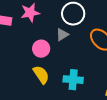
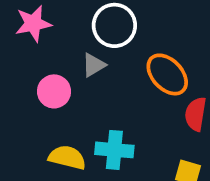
yellow semicircle: (41, 75) -> (67, 157), moved, turned -42

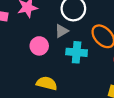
cyan cross: (114, 150) -> (77, 52), moved

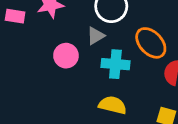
yellow semicircle: (47, 83) -> (113, 105), moved

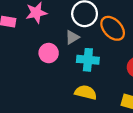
orange ellipse: (151, 43) -> (113, 28), moved

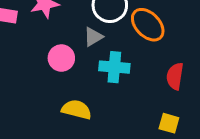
yellow semicircle: (86, 92) -> (77, 110), moved

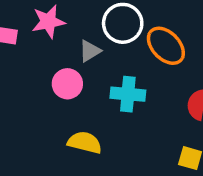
gray triangle: (93, 37) -> (90, 51), moved

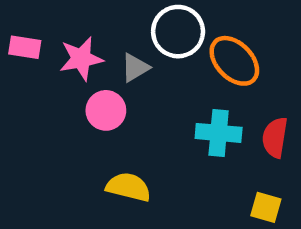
pink star: (48, 22) -> (81, 59), moved
cyan cross: (128, 94) -> (219, 133), moved

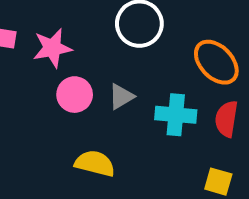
orange ellipse: (234, 61) -> (216, 62), moved
gray triangle: (135, 68) -> (121, 97), moved

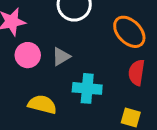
cyan cross: (176, 115) -> (87, 88), moved

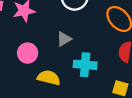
pink circle: (28, 55) -> (28, 53), moved

